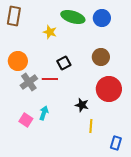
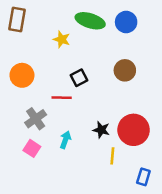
gray cross: (29, 82) -> (36, 119), moved
red circle: (109, 89) -> (134, 130), moved
cyan arrow: (44, 113) -> (65, 140), moved

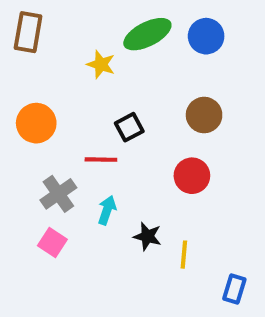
green ellipse: (90, 21) -> (147, 34), turned -44
black star: (101, 130) -> (147, 236), moved
red circle: (134, 130) -> (192, 176), moved, size x0.7
cyan arrow: (65, 140) -> (107, 210), moved

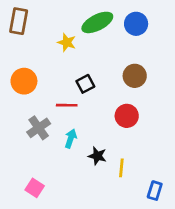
pink square: (52, 242) -> (35, 188), moved

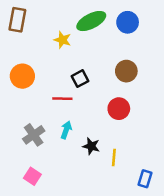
gray cross: (39, 128) -> (34, 135), moved

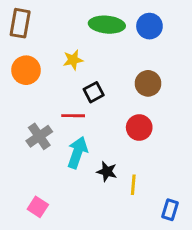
green ellipse: (91, 21) -> (107, 25), turned 32
yellow star: (62, 40) -> (73, 60), moved, turned -30
orange circle: (22, 76) -> (26, 70), moved
cyan arrow: (66, 130) -> (77, 152), size x1.5
gray cross: (34, 135) -> (39, 136), moved

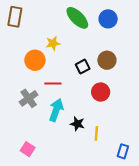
green ellipse: (107, 25) -> (77, 18), turned 40
orange circle: (26, 70) -> (35, 60), moved
black square: (94, 92) -> (83, 67), moved

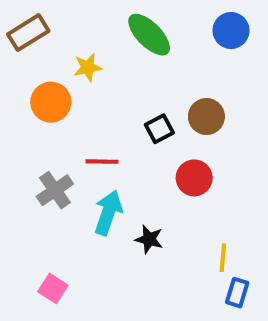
brown rectangle: (15, 17) -> (28, 33), turned 48
blue circle: (108, 19) -> (231, 31), moved
yellow star: (53, 43) -> (88, 67), moved
orange circle: (35, 60) -> (51, 102), moved
yellow line: (96, 133) -> (223, 258), moved

